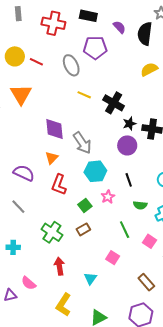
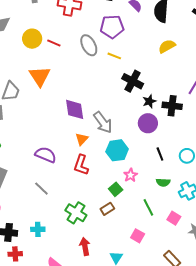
yellow line: (84, 95) -> (114, 56), moved
orange triangle: (52, 158) -> (82, 139), moved
black line: (129, 180) -> (160, 154), moved
green square: (85, 205) -> (116, 189), moved

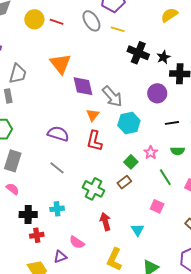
orange triangle: (40, 76) -> (60, 64), moved
black star: (149, 101) -> (163, 57), moved
black line: (160, 154) -> (172, 123), turned -72
pink star: (131, 175) -> (151, 153), moved

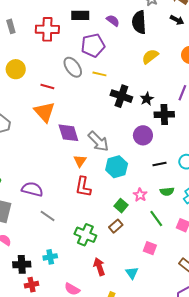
red line: (56, 22) -> (47, 87), moved
purple semicircle: (58, 134) -> (32, 189), moved

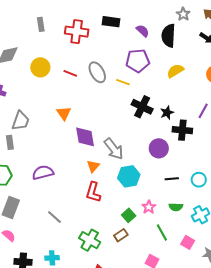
purple pentagon: (93, 45) -> (138, 61), moved
red line: (47, 87) -> (70, 73), moved
orange triangle: (45, 112) -> (64, 113), size x0.7
purple semicircle: (32, 189) -> (43, 173), moved, turned -35

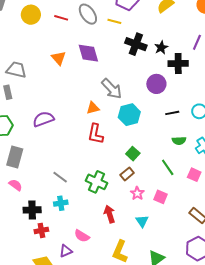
gray trapezoid: (21, 121) -> (16, 70), turned -90
purple diamond: (85, 137) -> (88, 53), moved
orange triangle: (93, 166) -> (93, 108), turned 40
pink star: (149, 207) -> (137, 193), moved
gray line: (54, 217) -> (60, 177), moved

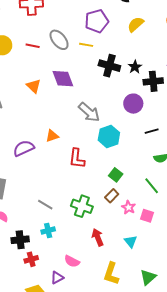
orange triangle: (93, 108) -> (52, 136), moved
pink star: (137, 193) -> (129, 207), moved

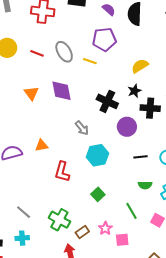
yellow semicircle: (136, 24) -> (140, 66), moved
black cross: (109, 66) -> (107, 101), moved
gray arrow: (89, 112) -> (82, 128), size x0.7
brown rectangle: (112, 196) -> (82, 232), moved
pink square: (147, 216) -> (122, 240), turned -32

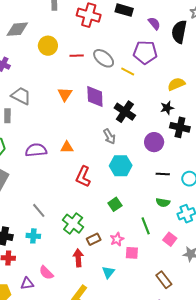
gray ellipse: (64, 52) -> (104, 58), turned -30
red line: (37, 53) -> (77, 56), turned -32
black cross: (107, 101) -> (125, 112), moved

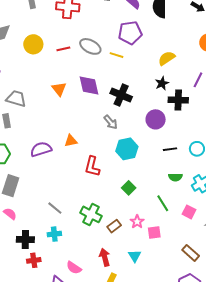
red arrow: (78, 258) -> (105, 257), moved

